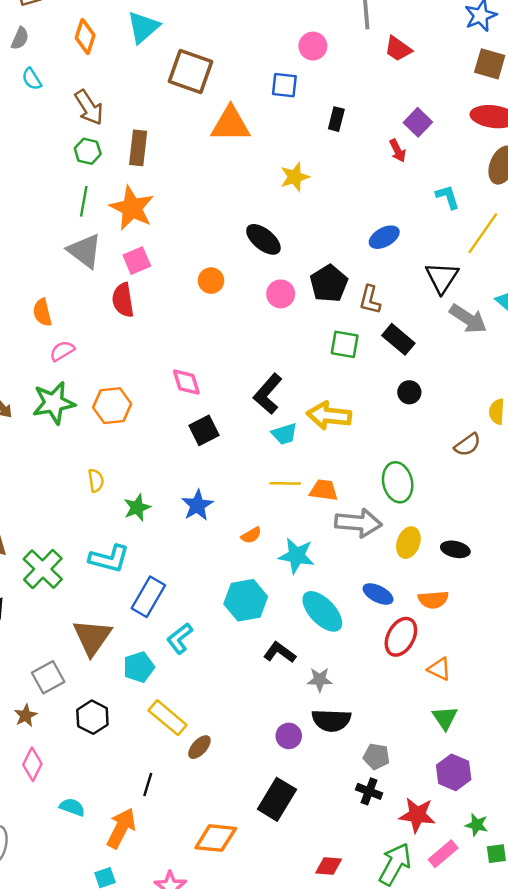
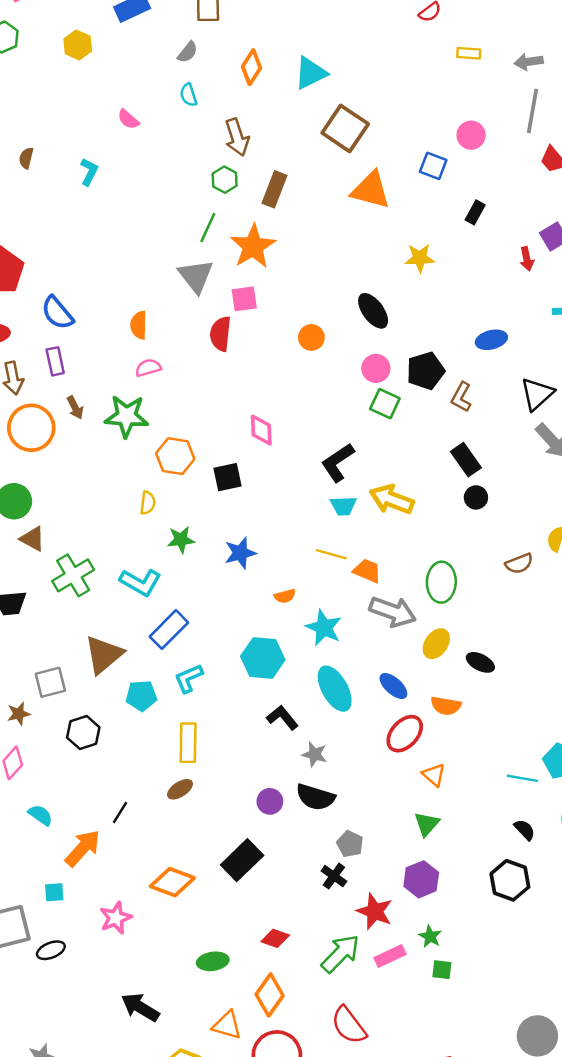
black rectangle: (398, 339) -> (466, 460), moved
green square: (345, 344) -> (385, 404), moved
orange hexagon: (112, 406) -> (175, 456), moved
black square: (204, 430) -> (228, 477), moved
yellow rectangle: (168, 718) -> (188, 743), moved, turned 36

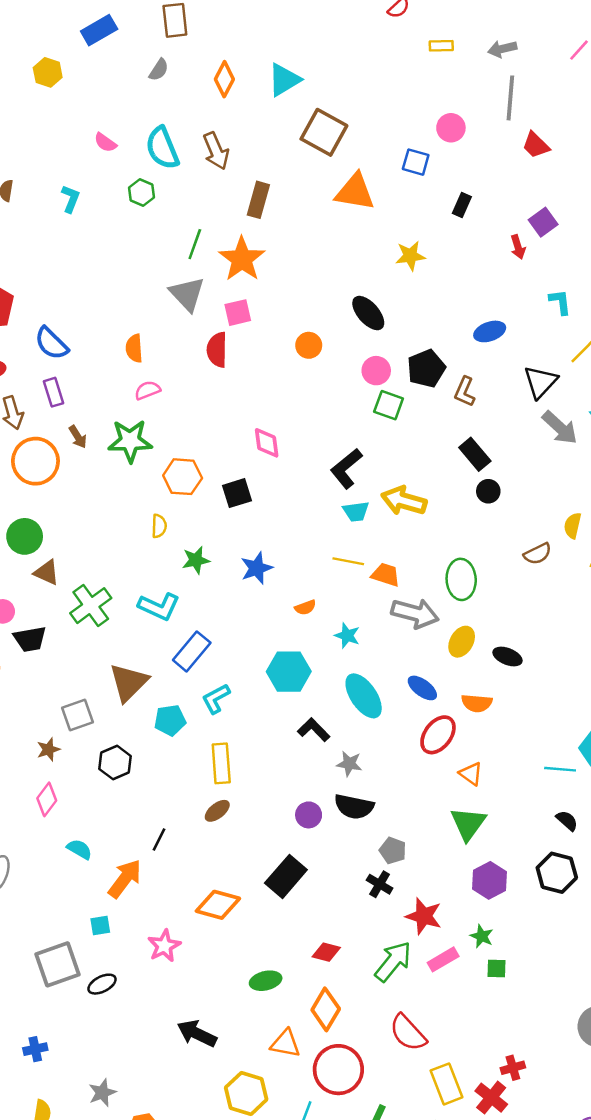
cyan semicircle: (189, 95) -> (162, 148), moved, size x1.8
green hexagon: (225, 180) -> (142, 192), moved
cyan star: (324, 628) -> (347, 636), size x0.7
green triangle: (427, 824) -> (468, 824), size x1.4
purple hexagon: (421, 879) -> (489, 880), moved

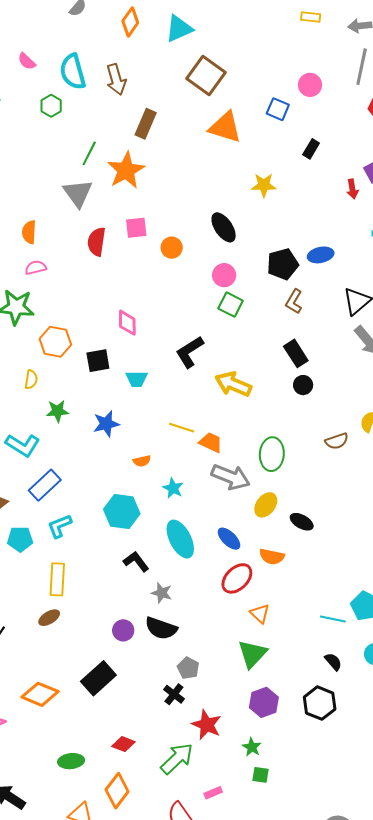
pink square: (238, 313) -> (136, 228), moved
black pentagon: (426, 369) -> (283, 264), moved
cyan trapezoid: (356, 511) -> (137, 379), moved
pink rectangle: (443, 959) -> (213, 793), moved, size x0.7

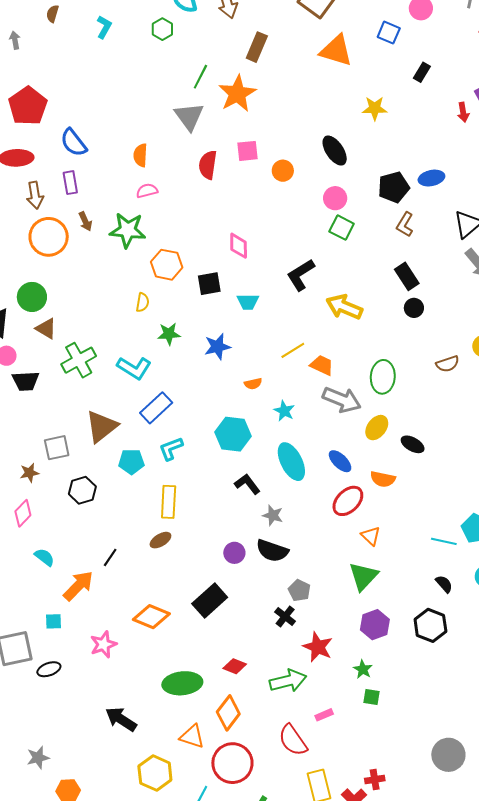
yellow line: (182, 428) -> (293, 350), turned -50
green arrow: (177, 759) -> (288, 681), turned 30
green ellipse: (71, 761) -> (182, 683), size x1.5

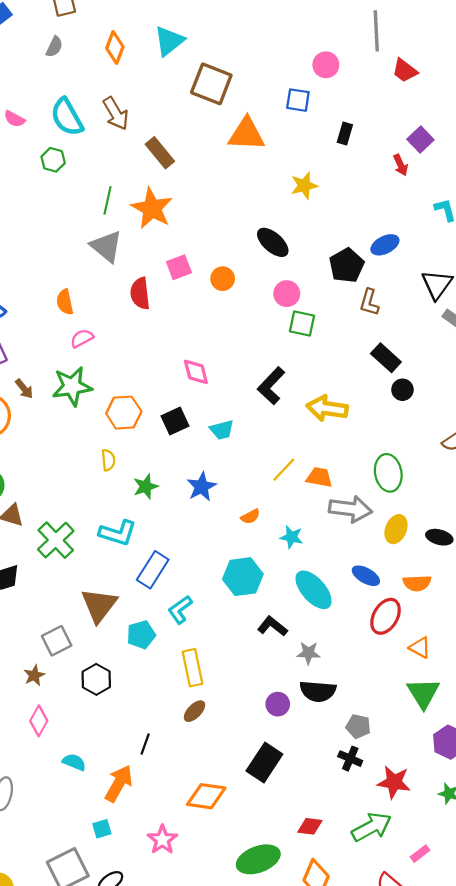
brown rectangle: (257, 47) -> (160, 153), turned -48

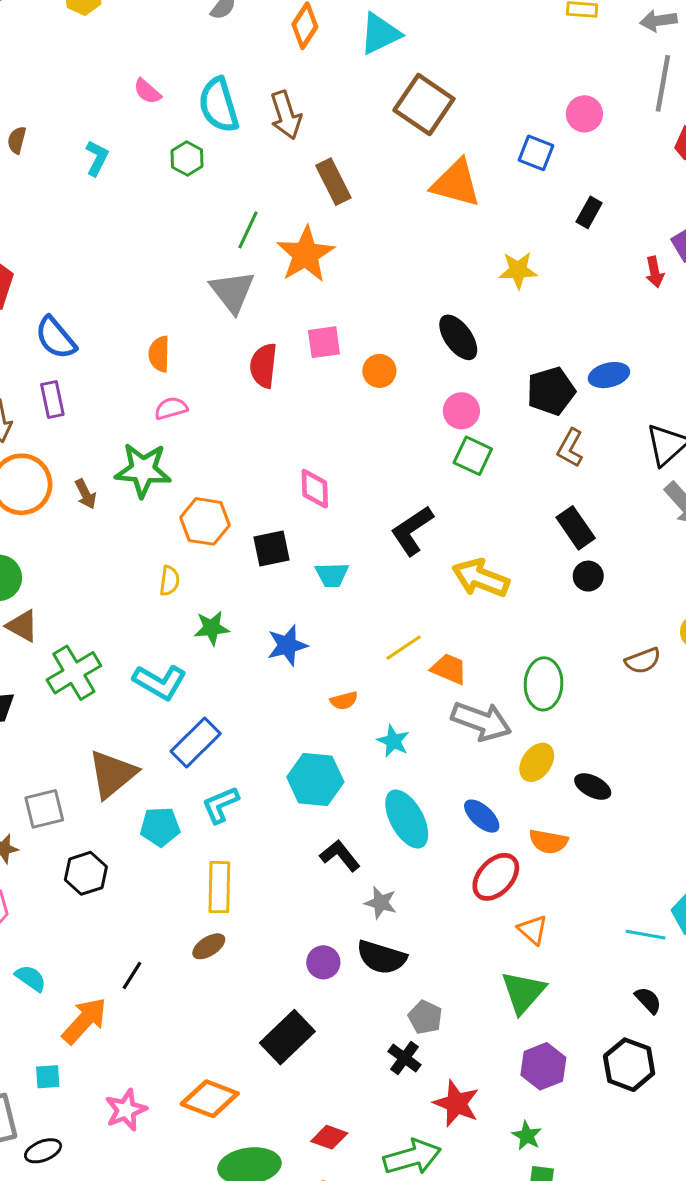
brown arrow: (24, 389) -> (86, 494), moved
orange diamond: (206, 796) -> (210, 1099), moved

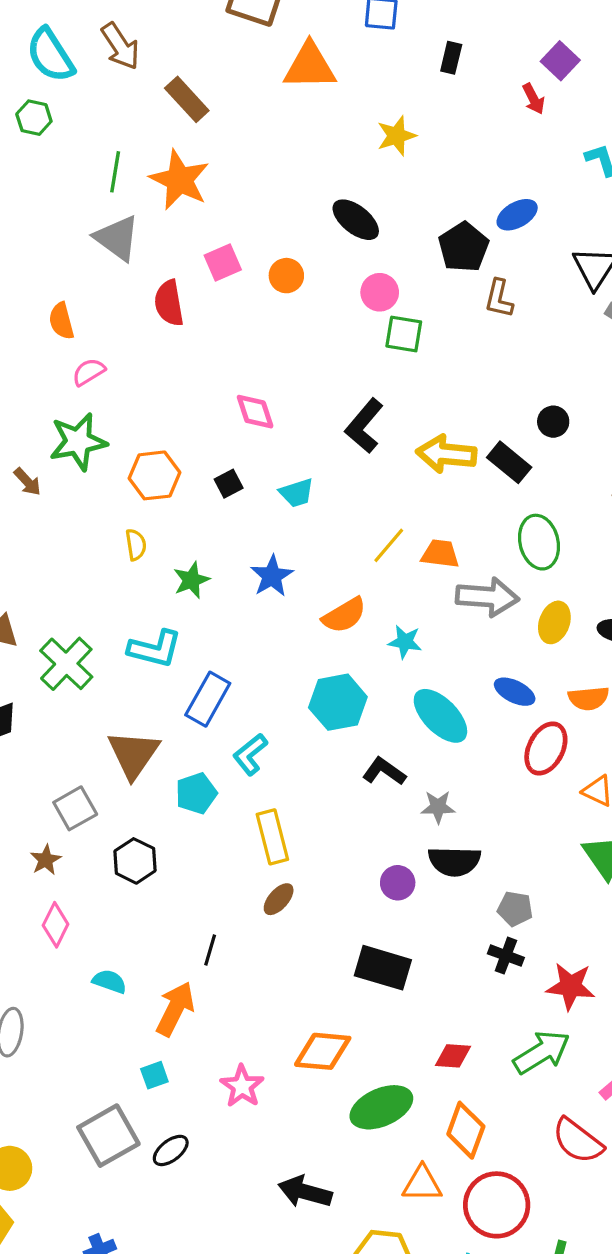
black rectangle: (576, 528) -> (509, 462), moved
black square: (271, 548) -> (229, 484), size x0.7
orange semicircle: (344, 701) -> (344, 615), size x1.6
black rectangle: (287, 1037) -> (383, 968), turned 76

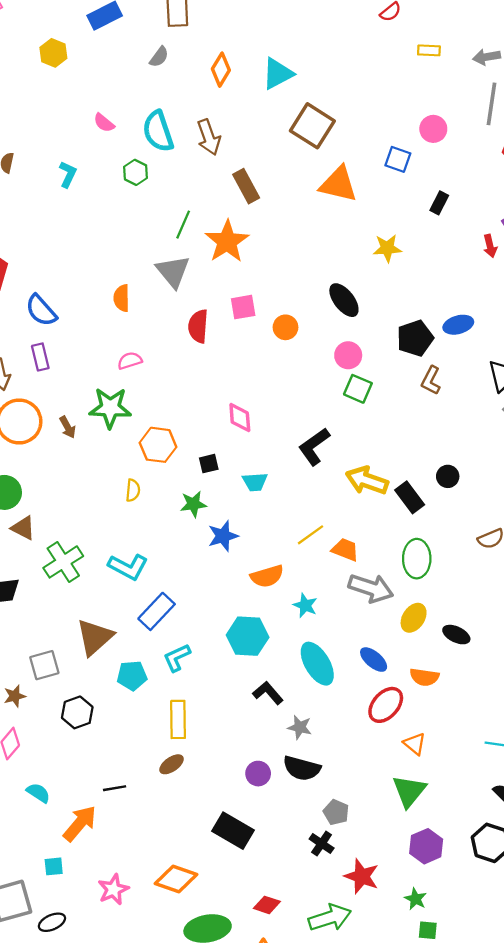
orange semicircle: (61, 321) -> (122, 298), moved
green star: (191, 580) -> (193, 504), moved
black line: (210, 950) -> (115, 788), turned 50

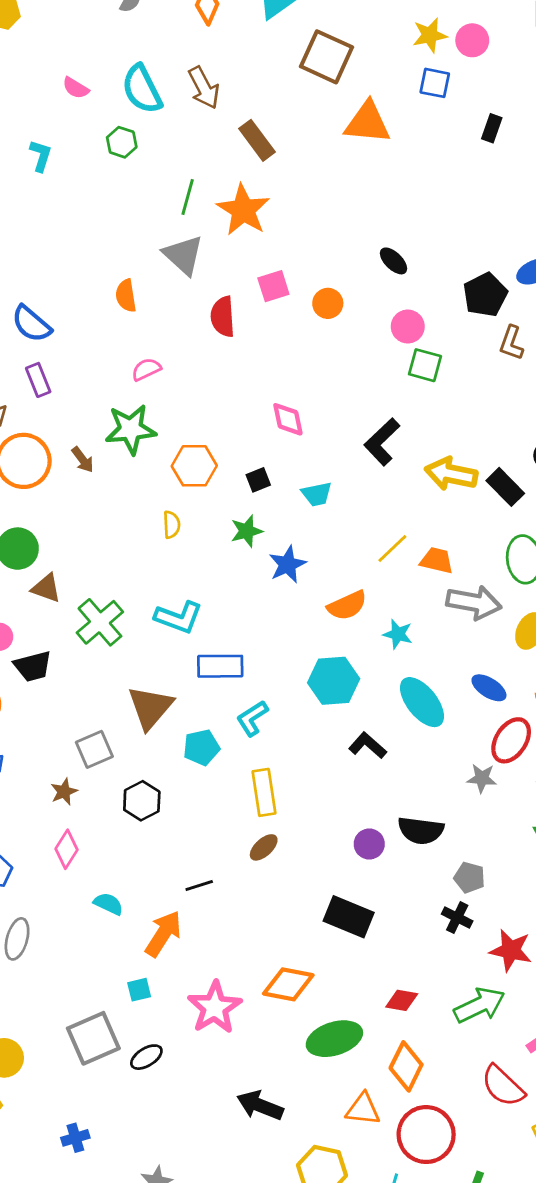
yellow star: (387, 248) -> (430, 35), moved
black ellipse: (344, 300) -> (393, 261), size x0.7
blue rectangle: (157, 611) -> (220, 666), turned 54
gray star: (300, 727) -> (482, 778), moved
pink star: (113, 889) -> (215, 1007), size x1.4

